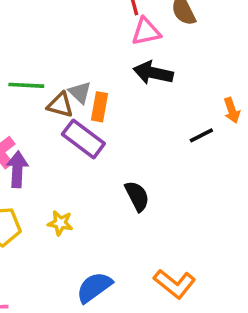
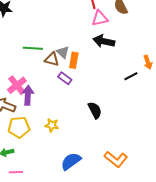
purple rectangle: (83, 139) -> (65, 78), size x0.6

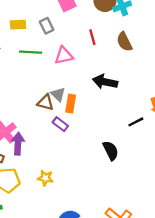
pink triangle: (100, 18) -> (64, 55), moved
green line: (33, 48) -> (31, 52), moved
black semicircle: (95, 110) -> (111, 151), moved

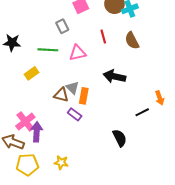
yellow rectangle: (18, 25) -> (31, 73), moved, turned -32

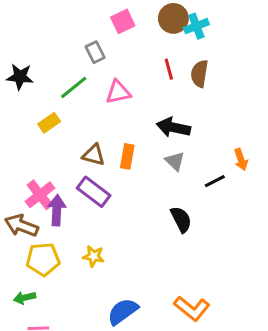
red line: (103, 36) -> (169, 69), moved
brown semicircle: (132, 41) -> (199, 74), turned 36
green line: (48, 50) -> (74, 87), turned -42
gray triangle: (72, 88) -> (175, 161), moved
purple rectangle: (75, 114) -> (94, 192), moved, size x1.5

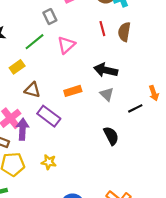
pink triangle: (118, 92) -> (66, 45), turned -30
brown triangle: (94, 155) -> (32, 90), moved
orange rectangle: (127, 156) -> (73, 91), turned 63

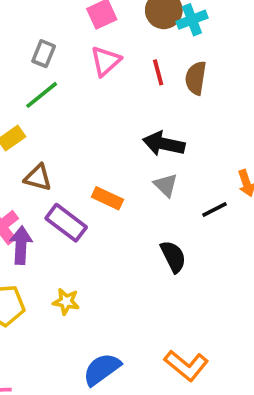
gray rectangle: (50, 17) -> (44, 54), moved, turned 48
pink triangle: (66, 45) -> (106, 61), moved
orange rectangle: (73, 91) -> (107, 198), moved, turned 42

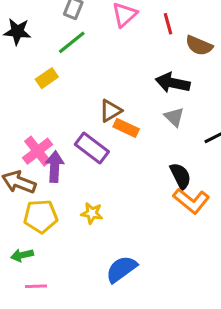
brown semicircle: (196, 78) -> (199, 46), moved, turned -76
brown triangle: (38, 178) -> (111, 111), moved, turned -45
orange L-shape: (186, 365) -> (191, 201), moved

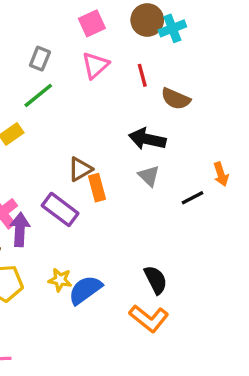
orange rectangle: (126, 128) -> (97, 188), turned 50
black semicircle: (180, 176) -> (156, 280), moved
orange L-shape: (191, 201) -> (149, 318), moved
blue semicircle: (121, 269) -> (85, 290), moved

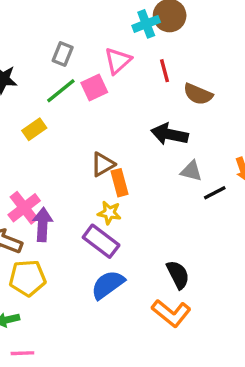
pink square: (92, 23) -> (94, 87), moved
cyan cross: (172, 28) -> (146, 24), moved
gray triangle: (149, 176) -> (191, 171), moved, turned -30
purple rectangle: (60, 209) -> (101, 241), moved
yellow star: (60, 280) -> (109, 213), moved

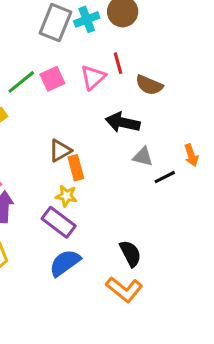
cyan cross: (146, 24) -> (87, 19), moved
gray rectangle: (63, 54) -> (56, 23), moved, size x1.6
pink triangle: (118, 61) -> (93, 77), moved

